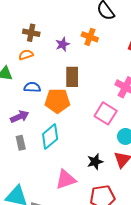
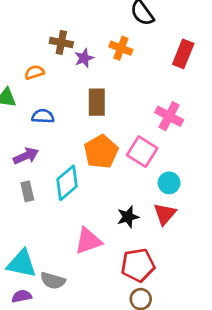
brown cross: (31, 33) -> (61, 43), moved
orange pentagon: (57, 101) -> (101, 152), moved, turned -30

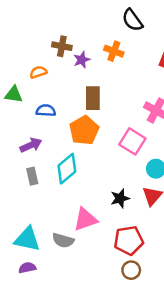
orange pentagon: (101, 152) -> (84, 130), moved
gray semicircle: (53, 281) -> (63, 240), moved

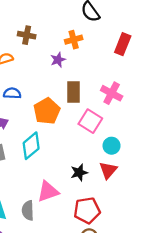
orange cross: (114, 51) -> (74, 40), turned -36
purple star: (82, 60) -> (58, 60), moved
brown rectangle: (93, 98) -> (74, 92), moved
gray semicircle: (63, 240) -> (28, 210), turned 72

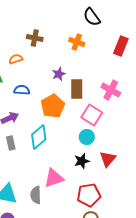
orange cross: (74, 40) -> (77, 42), turned 35
purple star: (58, 60) -> (59, 74), moved
cyan circle: (112, 146) -> (87, 137), moved

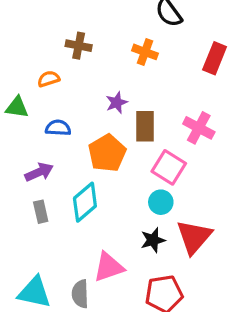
red triangle: (108, 159) -> (194, 237), size x1.4

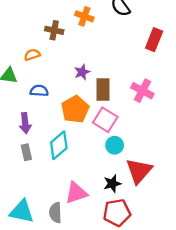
orange cross: (145, 52) -> (84, 16), moved
pink square: (169, 167) -> (105, 120), moved
purple arrow: (39, 172) -> (25, 123), turned 108
black star: (153, 240) -> (112, 184), moved

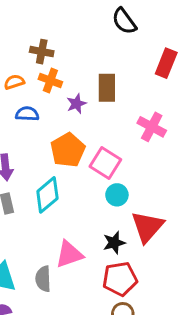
orange cross: (84, 16) -> (50, 81), moved
brown rectangle: (103, 90) -> (107, 88), moved
blue semicircle: (39, 91) -> (27, 114), moved

